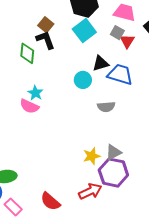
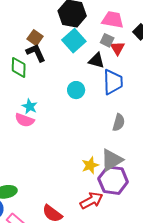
black triangle: (101, 63) -> (96, 61), moved, turned 36
blue trapezoid: (120, 74) -> (113, 82), turned 76
gray semicircle: (106, 107) -> (119, 122), moved, turned -66
gray triangle: (113, 152) -> (112, 160), size x1.4

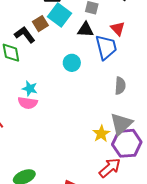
brown square: (35, 38) -> (40, 24), moved, turned 35
red triangle: (117, 48) -> (118, 29), moved

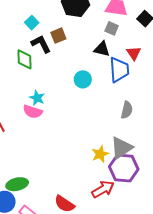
cyan square: (59, 15) -> (32, 23), moved, size x0.6

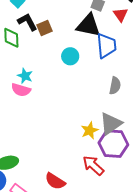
brown square: (58, 36) -> (44, 28), moved
black triangle: (102, 49) -> (88, 25), size x1.5
red triangle: (134, 53) -> (121, 15), moved
red arrow: (103, 189) -> (93, 165), turned -105

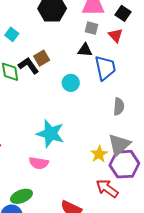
black L-shape: (28, 22) -> (28, 66), moved
black triangle: (88, 25) -> (85, 50), size x0.6
cyan star: (25, 76) -> (50, 134), moved, size x1.8
pink semicircle: (21, 90) -> (39, 163), moved

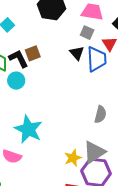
black triangle: (85, 50) -> (77, 53), turned 35
blue trapezoid: (105, 68) -> (97, 59), moved
cyan circle: (71, 83) -> (16, 81), moved

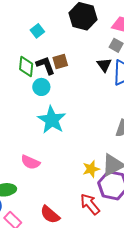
cyan star: (28, 129) -> (52, 120), moved

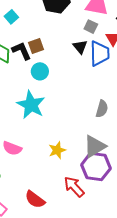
cyan circle: (41, 87) -> (40, 71), moved
yellow star: (91, 169) -> (57, 150), moved

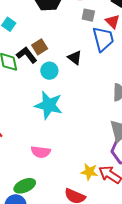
black triangle: (80, 47) -> (75, 58), moved
yellow star: (57, 150) -> (89, 172), moved, turned -30

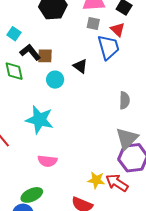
brown square: (40, 47) -> (45, 56), turned 35
black L-shape: (27, 55) -> (30, 52), moved
cyan star: (49, 105) -> (39, 120), moved

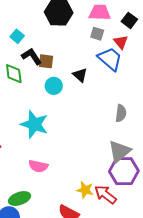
blue trapezoid: (108, 47) -> (110, 59), turned -40

